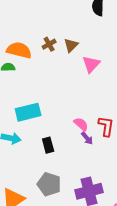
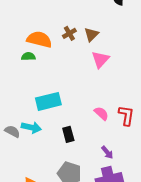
pink triangle: (91, 64) -> (100, 59), moved
purple arrow: (87, 138) -> (107, 152), moved

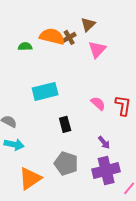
brown cross: (69, 33) -> (69, 37), moved
orange semicircle: (39, 39) -> (52, 36), moved
cyan arrow: (31, 127) -> (14, 144), moved

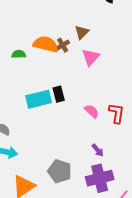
black rectangle: (65, 124) -> (59, 94), moved

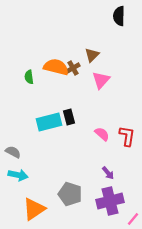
green semicircle: (19, 54) -> (29, 77), turned -96

